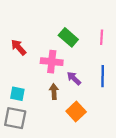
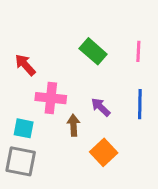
pink cross: (52, 62) -> (51, 98), moved

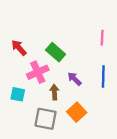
green rectangle: (93, 51) -> (56, 52), moved
pink cross: (51, 98) -> (38, 72), turned -30
gray square: (21, 161) -> (46, 119), moved

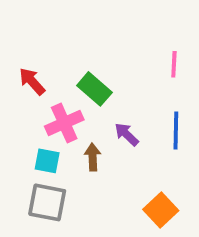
cyan square: (18, 94) -> (47, 161), moved
orange square: (77, 112) -> (161, 210), moved
gray square: (46, 119) -> (47, 202), moved

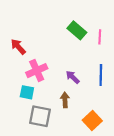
green rectangle: (94, 89) -> (77, 30), moved
brown arrow: (93, 157) -> (65, 100), moved
gray square: (47, 202) -> (40, 116), moved

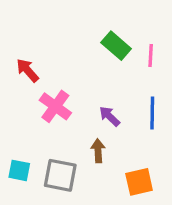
pink cross: (37, 71) -> (55, 106), turned -30
cyan square: (27, 92) -> (19, 170), moved
orange square: (92, 121) -> (139, 182), turned 30

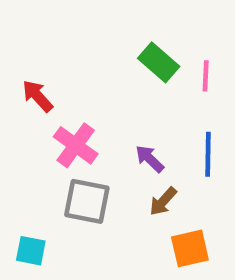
brown arrow: (98, 151) -> (163, 201), moved, turned -135
cyan square: (19, 170) -> (31, 251), moved
gray square: (60, 175) -> (87, 201), moved

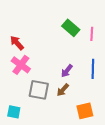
pink cross: (76, 145) -> (21, 65), moved
purple arrow: (150, 159) -> (67, 71), turned -96
brown arrow: (163, 201) -> (63, 90), moved

